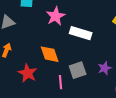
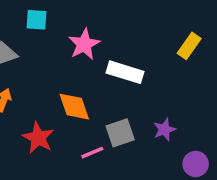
pink line: (61, 82) -> (92, 153), turned 72

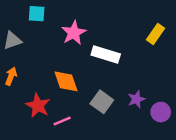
gray square: (120, 133) -> (102, 102), turned -35
pink line: (92, 153) -> (62, 121), moved
purple circle: (196, 164) -> (161, 112), moved

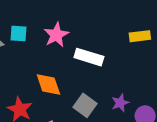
cyan square: (37, 14) -> (18, 34), moved
yellow rectangle: (156, 34) -> (140, 36), turned 48

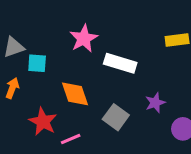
cyan square: (18, 34) -> (37, 63), moved
purple star: (120, 103) -> (155, 103), moved

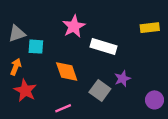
purple star: (155, 103) -> (122, 79), moved
red star: (43, 122) -> (25, 90), moved

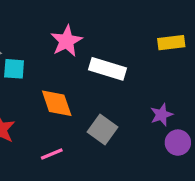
purple star: (122, 79) -> (161, 115), moved

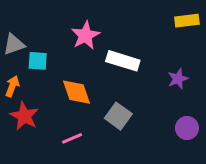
yellow rectangle: (171, 43) -> (187, 21), moved
purple star: (161, 115) -> (178, 79), moved

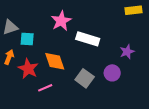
red star: (24, 116) -> (28, 69), moved
purple circle: (187, 128) -> (112, 73), moved
pink line: (72, 138) -> (45, 88), moved

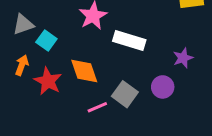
cyan square: (27, 39) -> (46, 40), turned 32
pink line: (45, 88) -> (97, 107), moved

